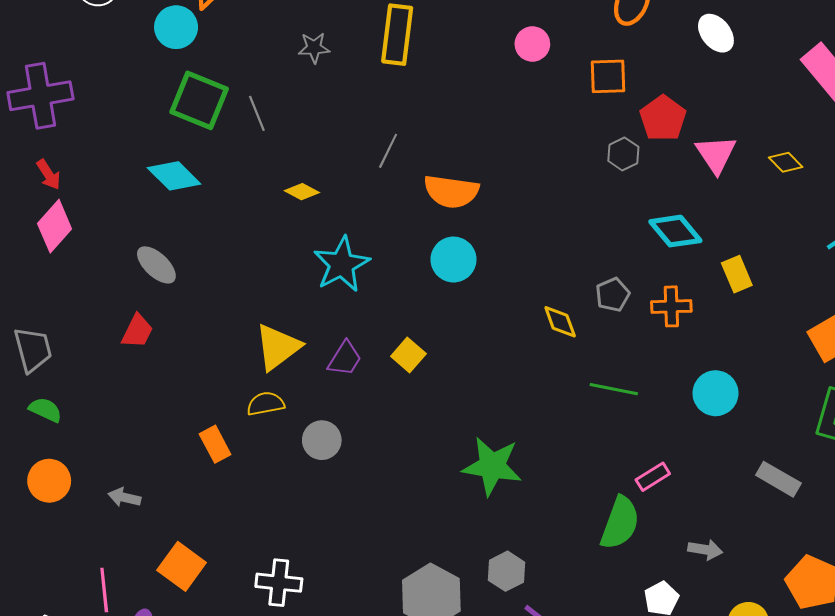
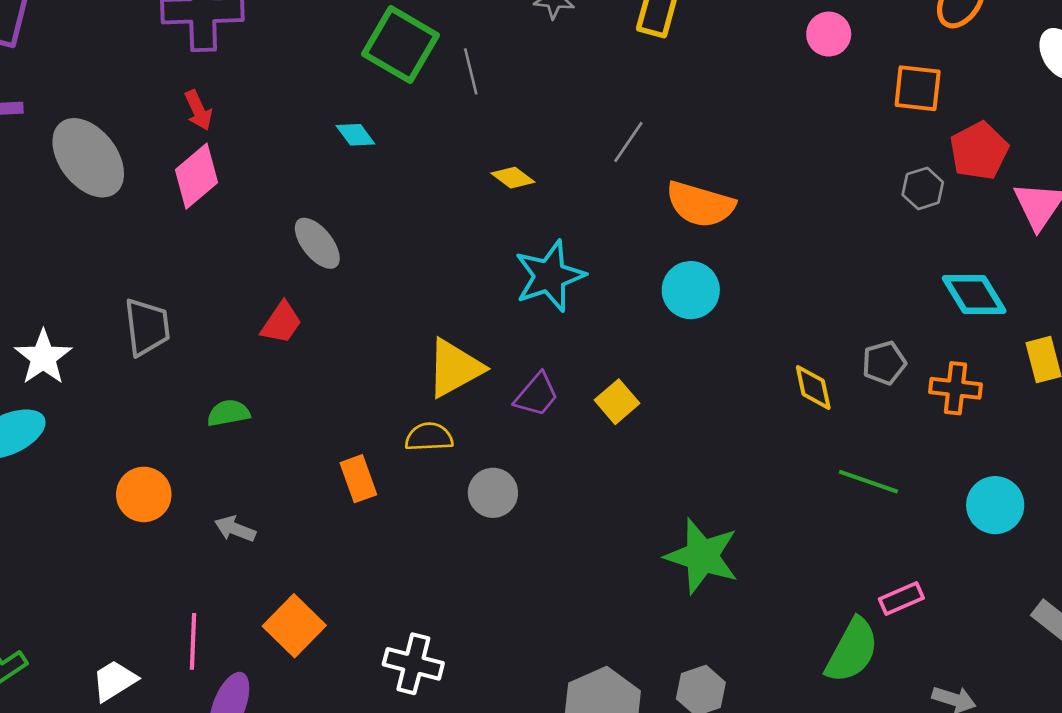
cyan diamond: (174, 176) -> (355, 135), size x0.6
green semicircle: (45, 410) -> (228, 413), moved, turned -44

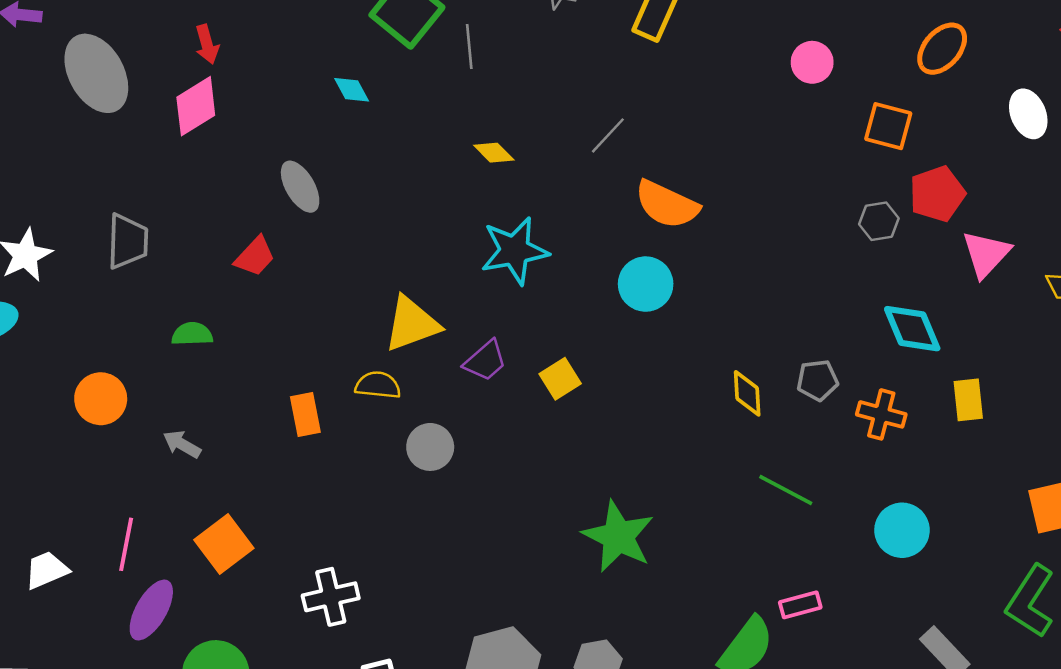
white cross: (413, 664) -> (331, 597), turned -36

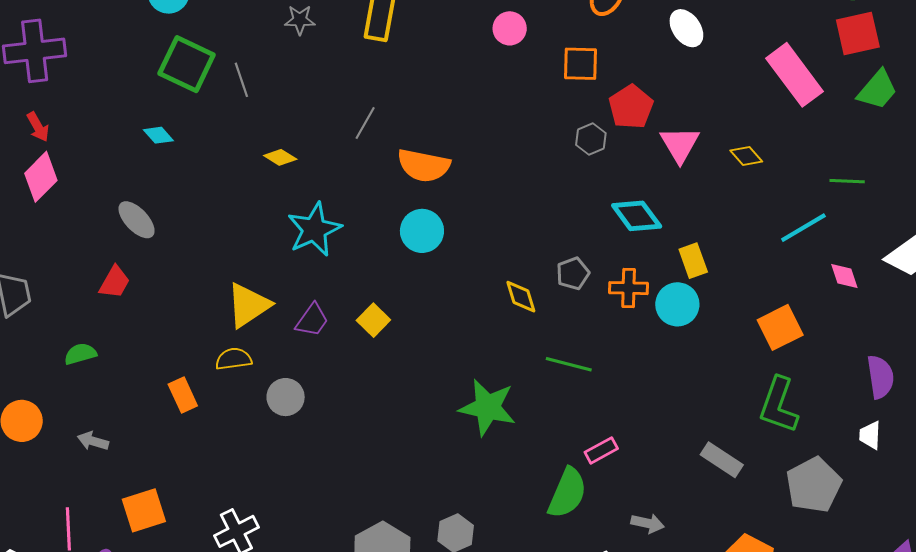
cyan circle: (902, 530) -> (677, 304), moved
green star: (618, 537) -> (488, 407), moved
orange square: (224, 544) -> (144, 510), turned 33

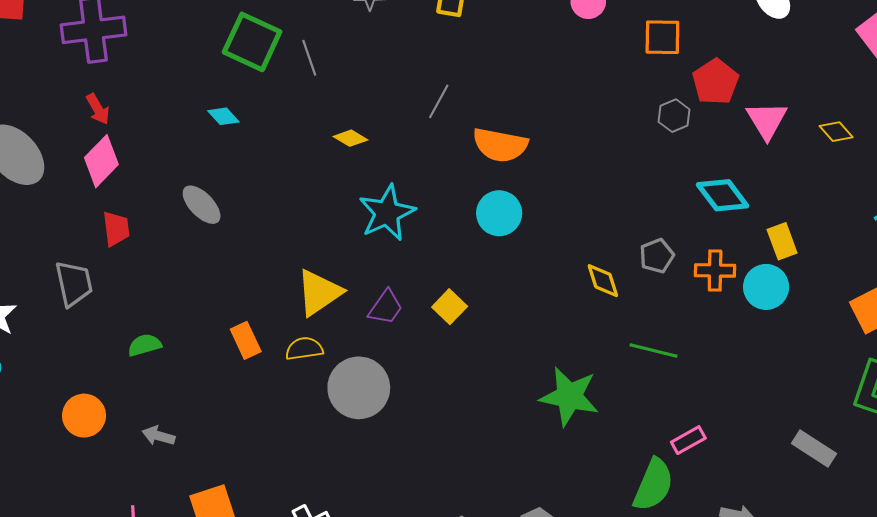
red trapezoid: (115, 282) -> (116, 229), moved, turned -36
orange rectangle: (183, 395) -> (246, 340), moved
gray circle: (286, 397) -> (359, 388), size x1.6

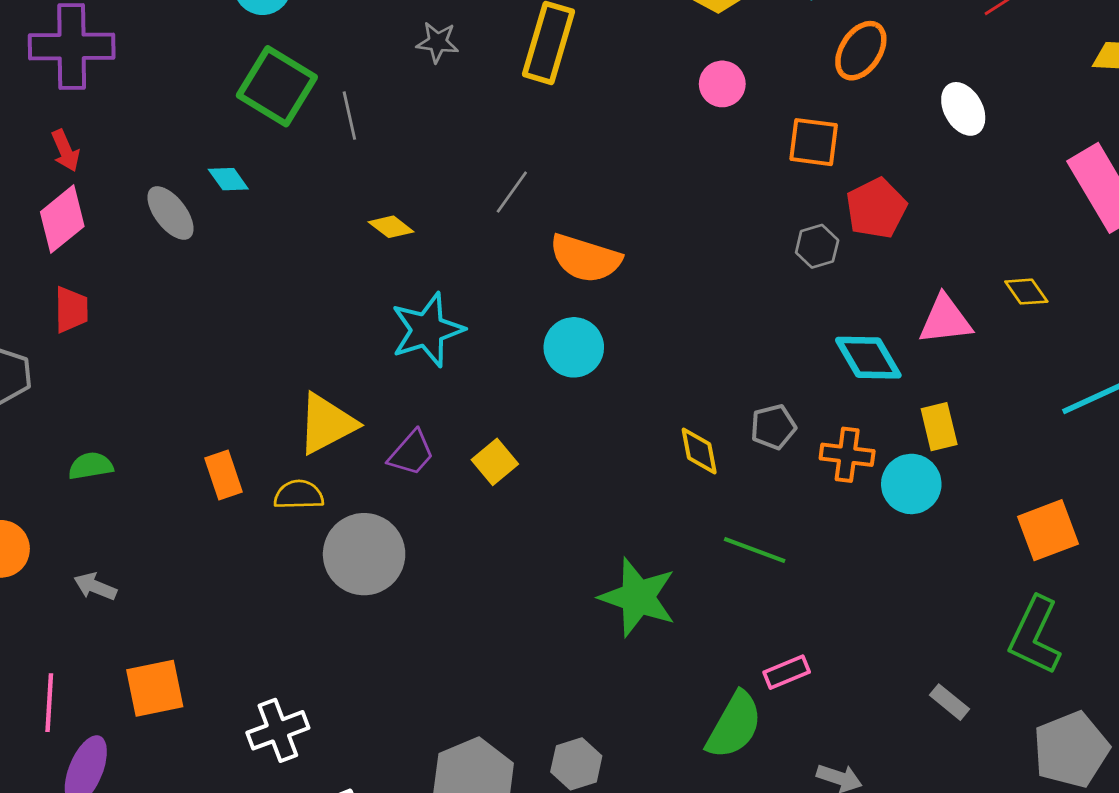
pink triangle: (767, 120) -> (945, 320), moved, turned 48
gray ellipse: (202, 205) -> (170, 213), moved
gray rectangle: (814, 448) -> (949, 702), size x0.7

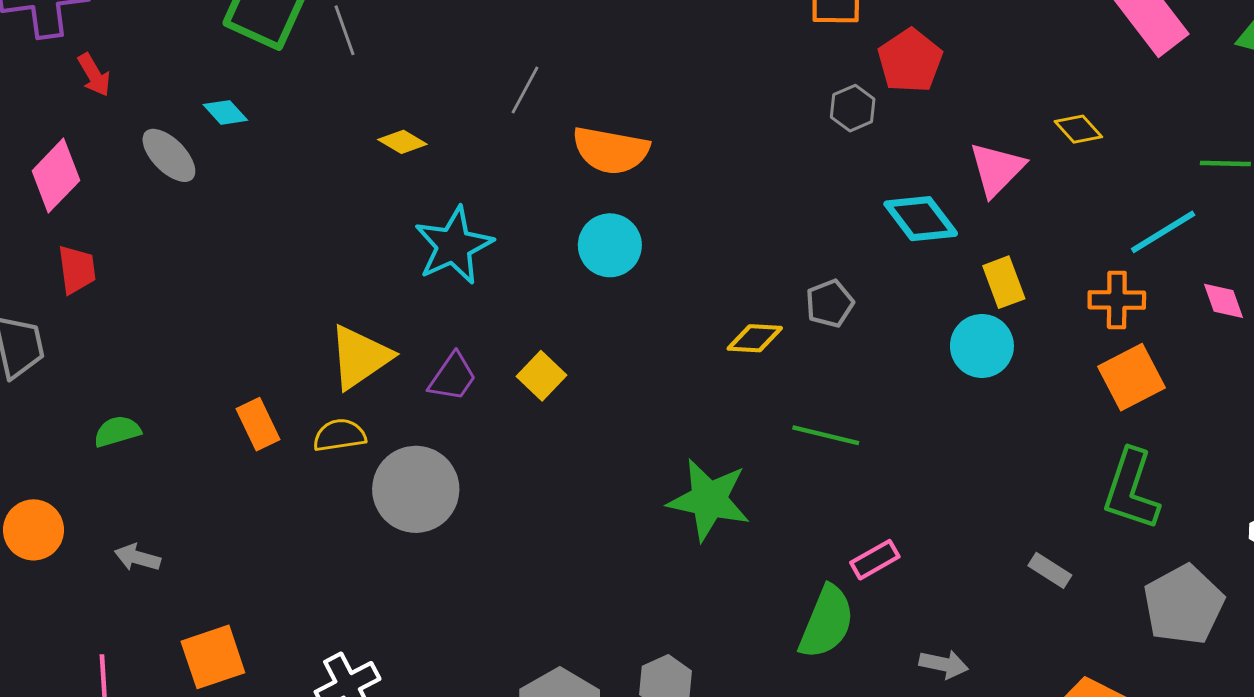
red arrow: (65, 151) -> (94, 75), moved
pink triangle: (945, 320) -> (997, 169), turned -32
yellow diamond: (699, 451) -> (755, 338), turned -69
orange cross: (847, 455) -> (1117, 300), moved

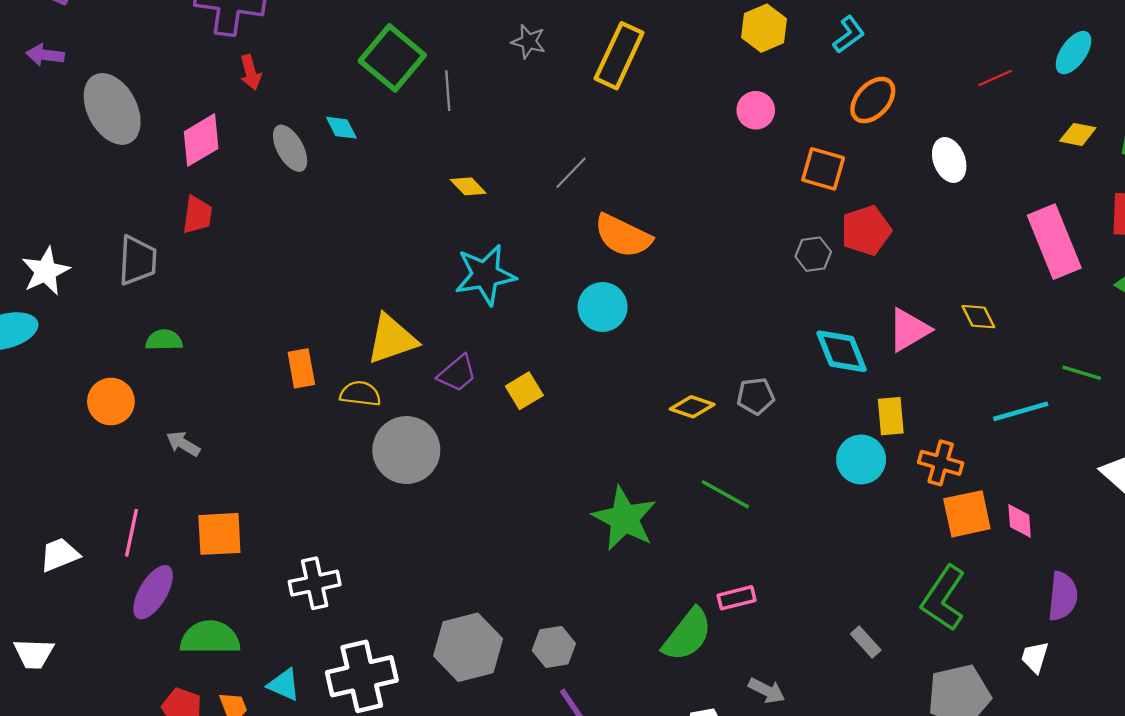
orange cross: (1117, 300) -> (941, 463), moved
pink diamond: (1224, 301) -> (1020, 521), moved
green semicircle: (117, 431) -> (164, 340), moved

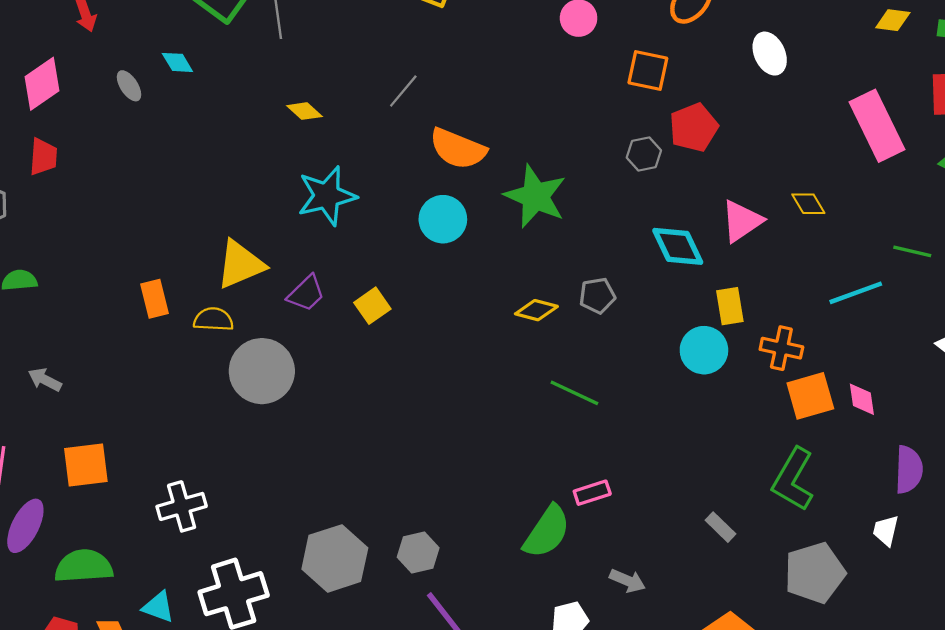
gray ellipse: (290, 148) -> (129, 86), size x0.7
green star: (624, 518) -> (535, 196), moved

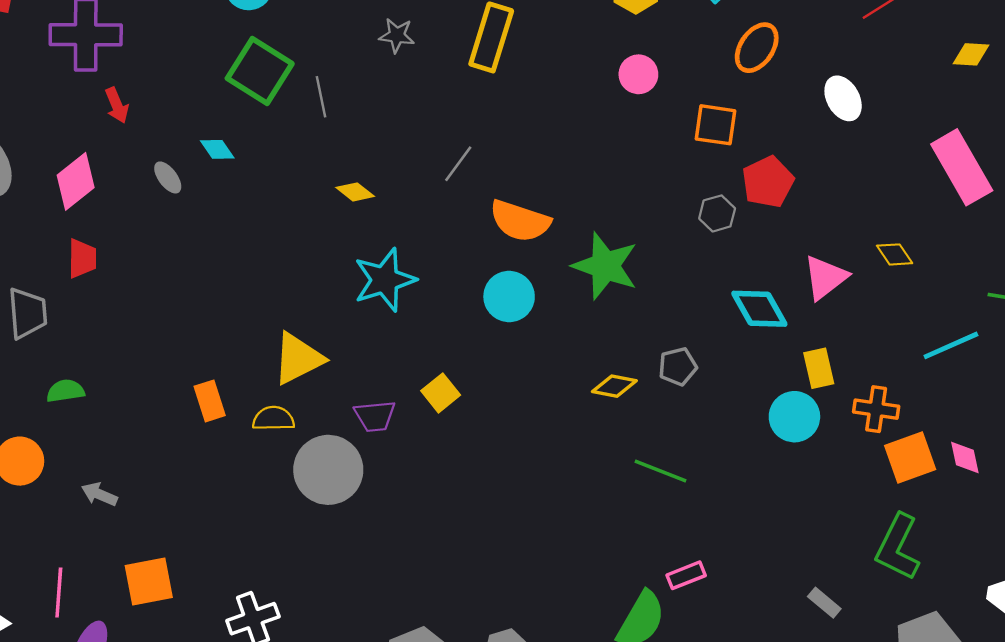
purple trapezoid: (306, 293) -> (375, 416), moved, turned 42

